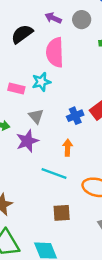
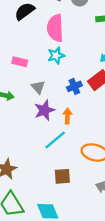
cyan star: (41, 82) -> (56, 55), moved
purple star: (27, 141) -> (44, 110), moved
cyan line: (54, 174) -> (55, 140), turned -60

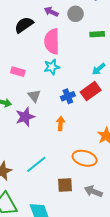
purple star: (44, 110) -> (25, 117), moved
cyan line: (55, 140) -> (36, 164), moved
brown square: (62, 176) -> (65, 185), moved

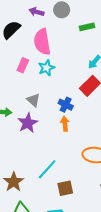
pink rectangle: (18, 72) -> (23, 65), moved, turned -72
blue cross: (68, 96) -> (66, 105), moved, turned -32
brown square: (65, 185) -> (65, 188), moved

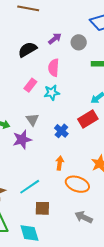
purple arrow: (36, 12) -> (55, 39), turned 112
pink semicircle: (42, 42) -> (54, 68), size x0.7
orange arrow: (65, 124) -> (60, 163), moved

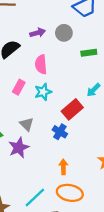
purple arrow: (55, 39) -> (38, 33), turned 32
red rectangle: (88, 119) -> (72, 109), moved
orange ellipse: (77, 184) -> (70, 193), moved

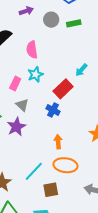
purple arrow: (38, 33) -> (26, 11), moved
green rectangle: (89, 53) -> (74, 23), moved
pink rectangle: (19, 87) -> (15, 84), moved

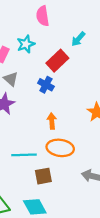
pink semicircle: (32, 50) -> (43, 16), moved
cyan line: (34, 171) -> (24, 155), turned 45

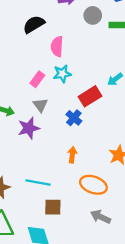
pink semicircle: (43, 16) -> (57, 46), moved
orange ellipse: (60, 148) -> (93, 185), moved

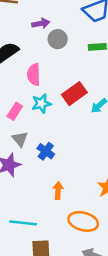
gray circle: (93, 15) -> (58, 39), moved
red rectangle: (90, 96) -> (74, 94), moved
blue cross: (74, 118) -> (46, 151), moved

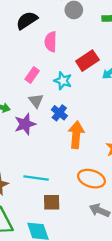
cyan star: (41, 104) -> (63, 81), moved, turned 30
orange arrow: (58, 190) -> (76, 135), moved, size x1.6

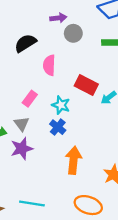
red rectangle: (87, 61) -> (86, 85), turned 60
gray triangle: (36, 101) -> (22, 124), moved
blue cross: (59, 113) -> (58, 127), moved

